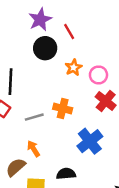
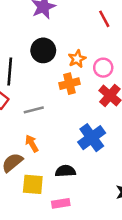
red line: (69, 31) -> (104, 19), moved
black circle: (45, 48) -> (43, 50), moved
orange cross: (63, 108) -> (69, 84), moved, turned -30

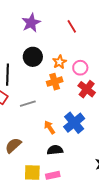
red line: (104, 19) -> (72, 26), moved
orange arrow: (32, 143) -> (50, 127), moved
yellow square: (33, 184) -> (32, 173), moved

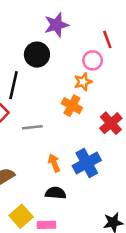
black circle: (33, 57) -> (37, 55), moved
pink circle: (80, 68) -> (93, 60), moved
orange cross: (55, 82) -> (72, 106), turned 35
yellow square: (32, 173) -> (21, 216), turned 36

